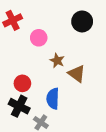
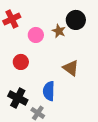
brown star: (57, 61) -> (59, 31), moved
red circle: (22, 83) -> (21, 62), moved

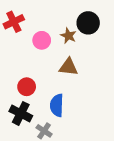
red circle: (21, 62) -> (27, 87), moved
brown triangle: (71, 68) -> (68, 67), moved, turned -30

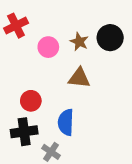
black circle: (88, 23) -> (110, 38), moved
black cross: (21, 113) -> (24, 132), turned -35

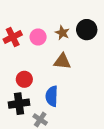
red cross: (16, 26) -> (13, 37), moved

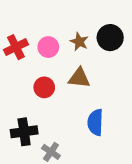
red circle: (24, 79) -> (44, 87), moved
blue semicircle: (52, 96) -> (95, 122), moved

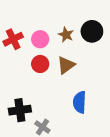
brown triangle: (79, 78) -> (66, 65), turned -42
red circle: (44, 87) -> (40, 64), moved

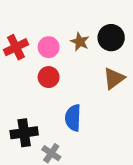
brown triangle: (66, 65) -> (114, 78), moved
blue semicircle: (80, 102) -> (73, 118), moved

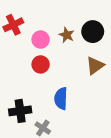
red cross: (16, 47) -> (13, 25), moved

